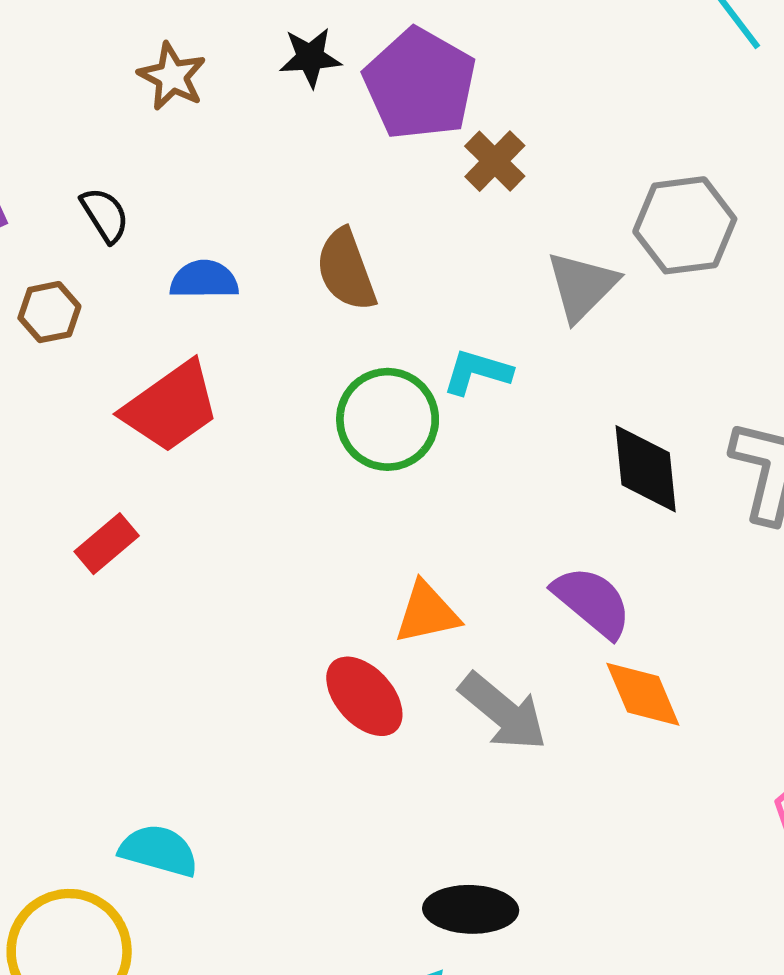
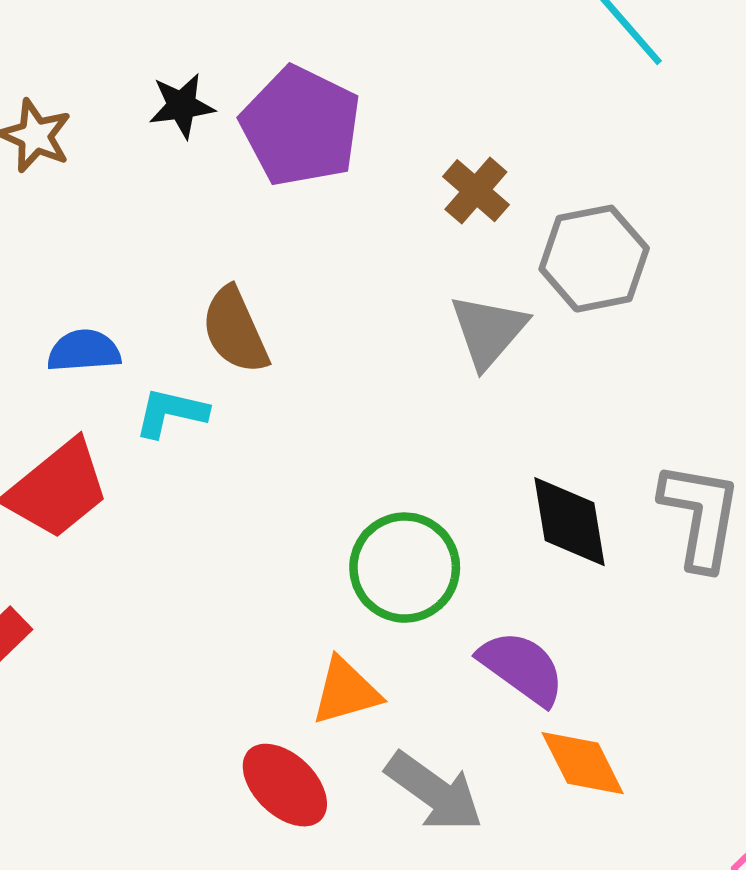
brown cross: (495, 161) -> (476, 191), moved
cyan L-shape: (477, 372) -> (171, 413), moved
green circle: (388, 419) -> (405, 568), moved

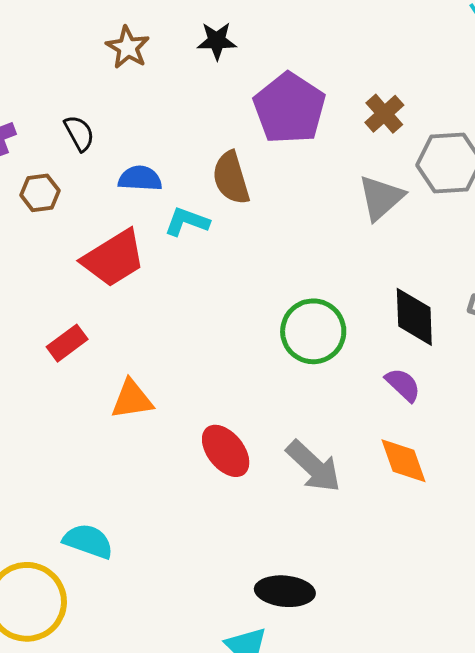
purple pentagon: (301, 126) -> (289, 108), moved
purple semicircle: (522, 668) -> (403, 385), moved, size x0.7
orange triangle: (346, 691) -> (132, 399), moved

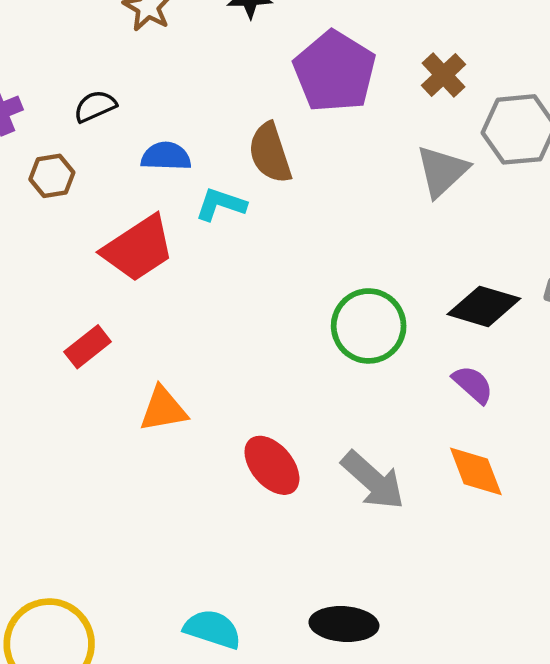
black semicircle: (79, 133) -> (95, 106), turned -84
black diamond: (414, 317) -> (484, 306), turned -70
cyan semicircle: (88, 541) -> (212, 629), moved

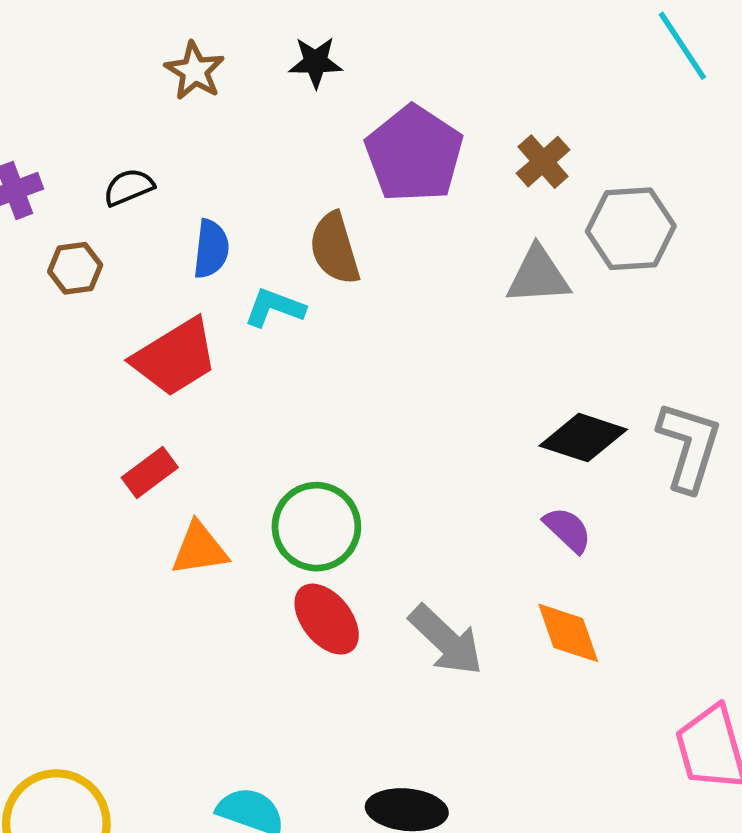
blue semicircle: (166, 156) -> (211, 249), turned 93
gray triangle: (442, 171) -> (538, 276), turned 38
green circle: (369, 326) -> (316, 527), moved
red rectangle: (88, 347) -> (150, 473), moved

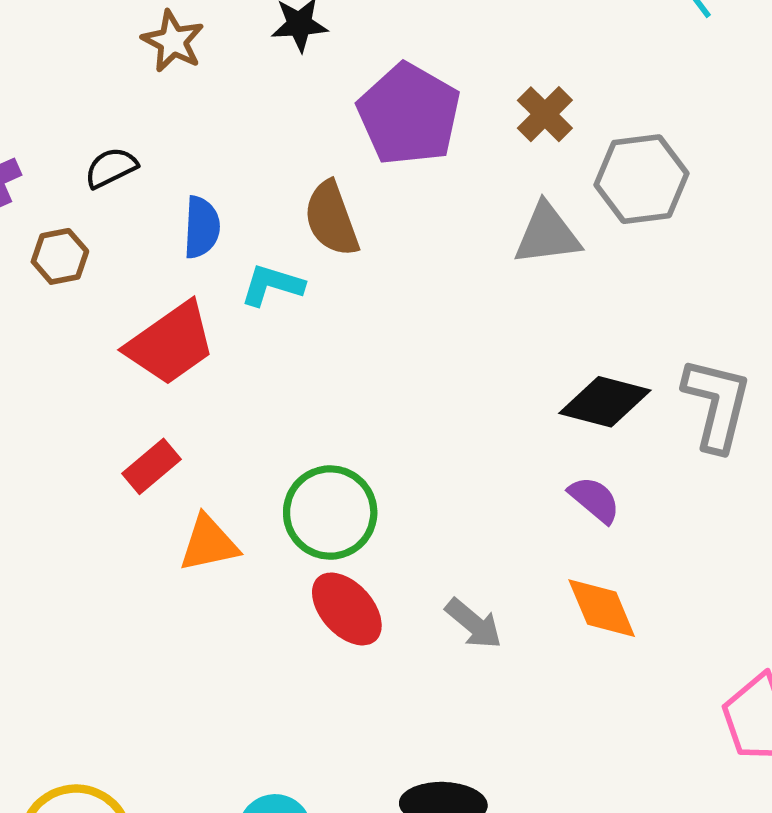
gray arrow: (446, 640) -> (474, 624), size x0.7

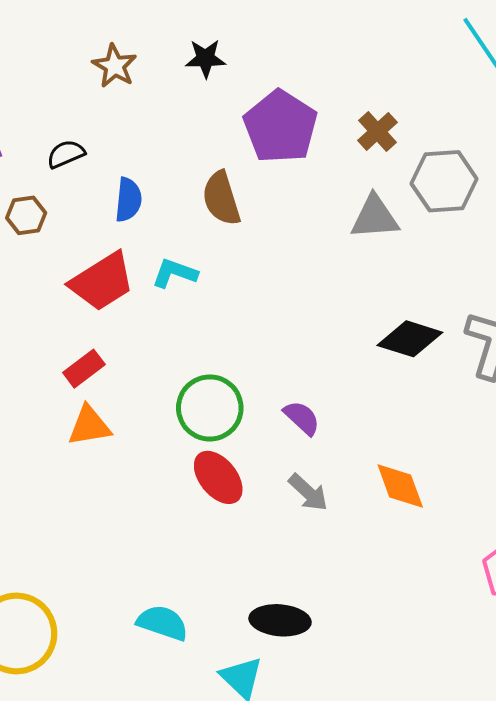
cyan L-shape: (272, 285) -> (175, 273), moved
purple semicircle: (594, 500) -> (302, 418), moved
orange triangle: (209, 543) -> (89, 426), moved

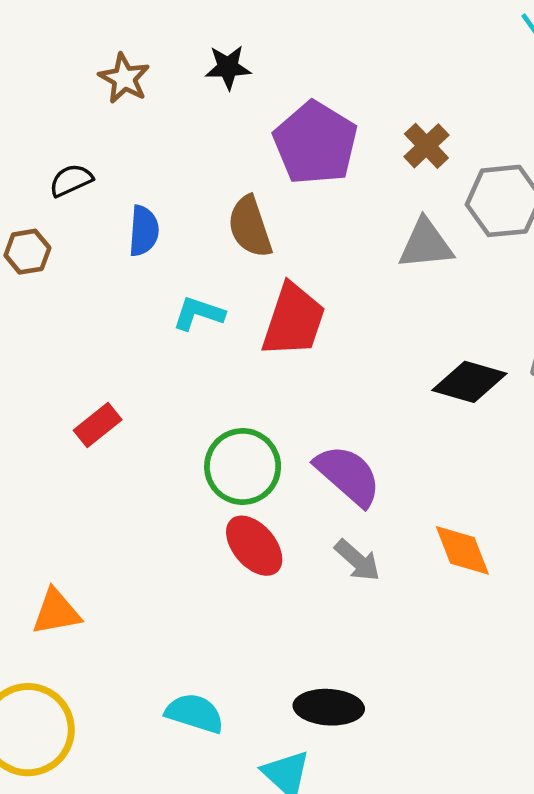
red trapezoid: (102, 282) -> (293, 320), moved, turned -38
purple semicircle: (302, 418) -> (348, 475), size x1.6
orange triangle: (89, 426) -> (56, 612), moved

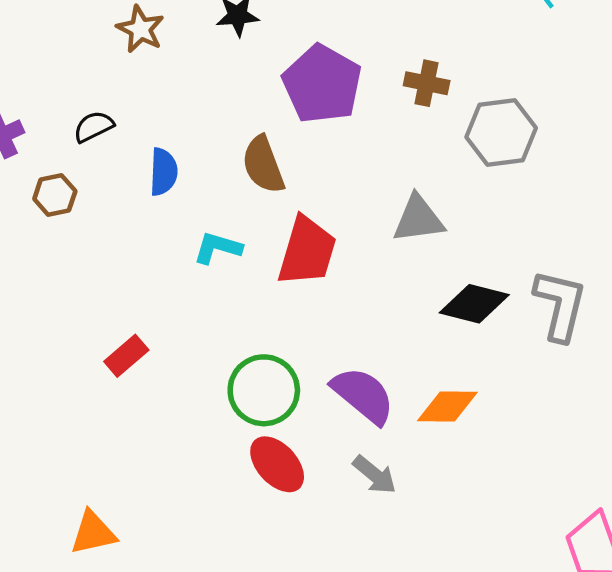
brown cross: (426, 146) -> (427, 83), turned -33
gray triangle: (426, 244) -> (418, 219), moved
orange diamond: (462, 550) -> (447, 407), moved, turned -66

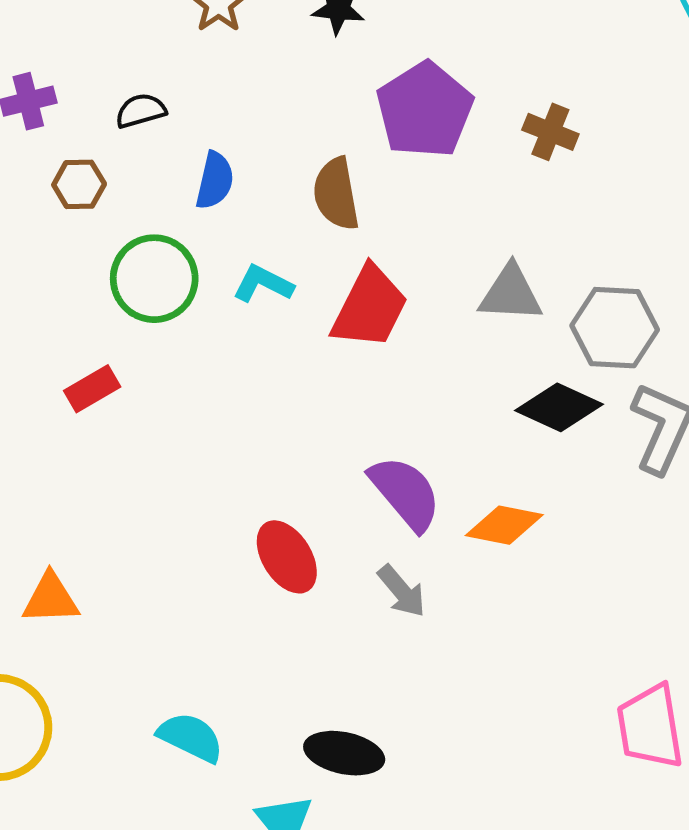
gray hexagon: (501, 133) -> (615, 328), moved
red rectangle: (126, 356) -> (92, 389), moved
green circle: (264, 390) -> (154, 279), moved

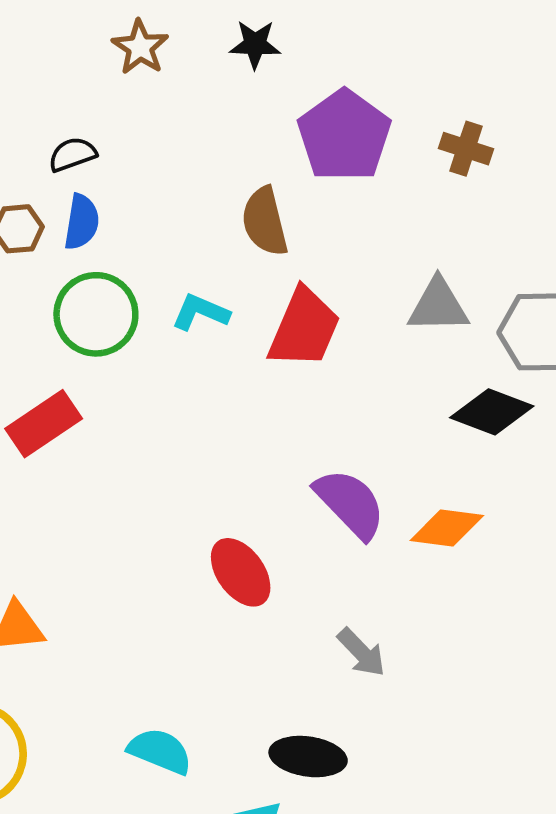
blue semicircle: (215, 181) -> (82, 222), moved
red rectangle: (92, 389) -> (44, 424), size x1.4
gray arrow: (402, 591) -> (361, 652), moved

